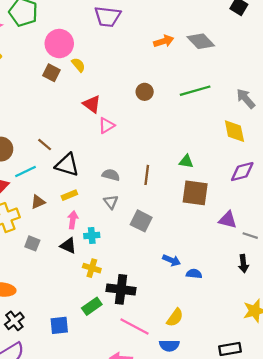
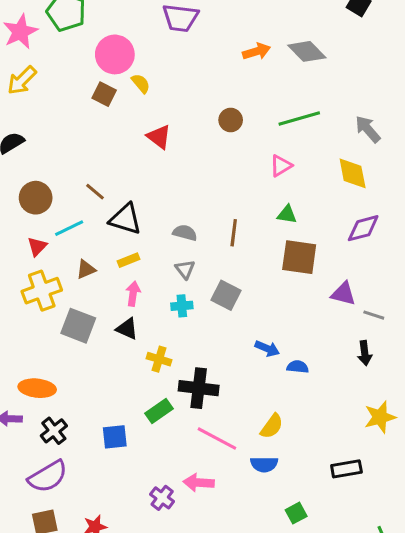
pink triangle: (106, 125) -> (281, 166), moved
cyan cross: (92, 236) -> (182, 306), moved
gray square: (32, 243) -> (78, 326), size x1.6

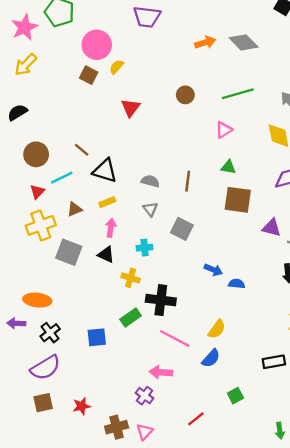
yellow semicircle: (141, 83) -> (117, 67), turned -98
red triangle: (159, 137) -> (131, 108), turned 30
cyan cross: (182, 306) -> (145, 248), moved
blue semicircle: (264, 464) -> (211, 358), turned -48
purple cross: (162, 498) -> (145, 396), moved

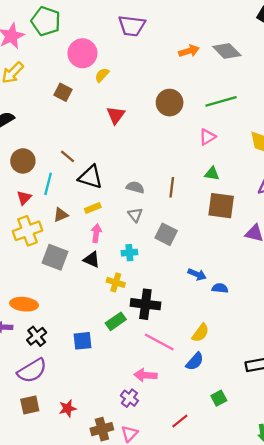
brown square: (89, 75) -> (63, 92), moved
brown circle: (185, 95) -> (170, 103), size x1.5
cyan line: (62, 178) -> (48, 184), turned -50

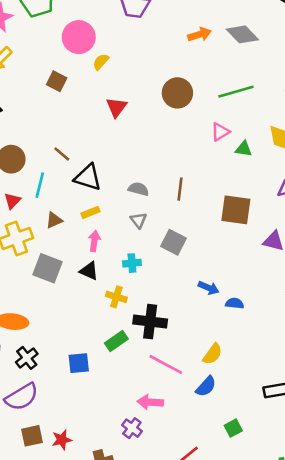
green triangle: (212, 174) -> (244, 149), moved
brown square: (30, 405) -> (32, 436), moved

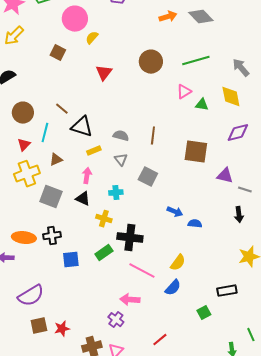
yellow rectangle: (90, 212) -> (94, 151), moved
black cross: (27, 358) -> (52, 236), moved, turned 30
blue square: (79, 363) -> (71, 260), moved
green square: (233, 428) -> (204, 313), moved

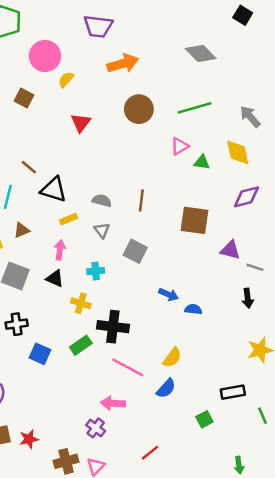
orange arrow: (168, 17) -> (123, 63), moved, size x1.4
blue square: (71, 260) -> (40, 354), turned 30
green line: (251, 335) -> (262, 416), moved

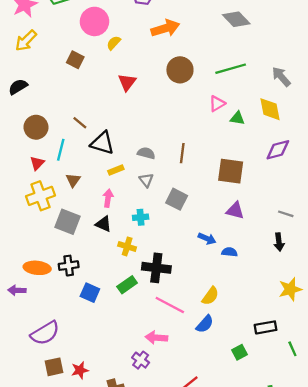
brown triangle: (21, 230) -> (73, 180), turned -32
purple triangle: (230, 250) -> (235, 210), moved

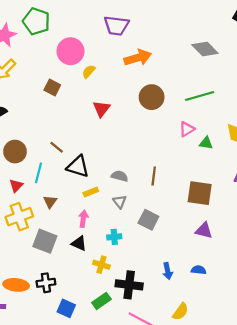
blue arrow: (207, 239) -> (168, 271), moved, turned 56

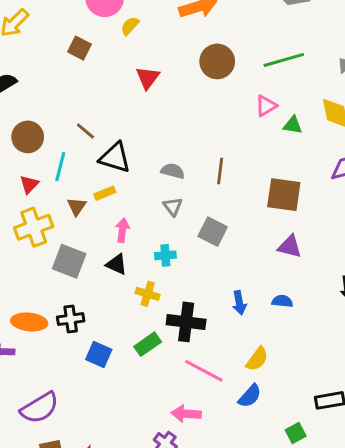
yellow rectangle: (91, 192) -> (105, 193), moved

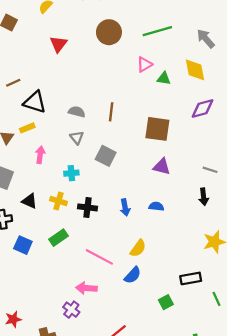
brown line: (85, 131) -> (13, 83), turned -64
black triangle: (117, 264) -> (29, 201), moved
black cross: (186, 322) -> (87, 207), moved, size x0.7

